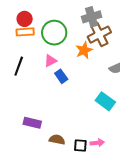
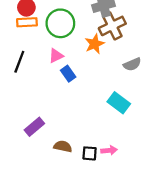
purple rectangle: (32, 123) -> (34, 127), turned -54

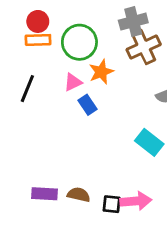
orange star: (95, 44) -> (101, 72), moved
purple rectangle: (34, 127) -> (45, 194), moved, turned 42
pink arrow: (109, 150) -> (136, 201), size x1.5

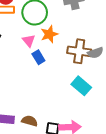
brown cross: (144, 47) -> (79, 51), moved, turned 30
pink triangle: (73, 82) -> (29, 41), turned -48

